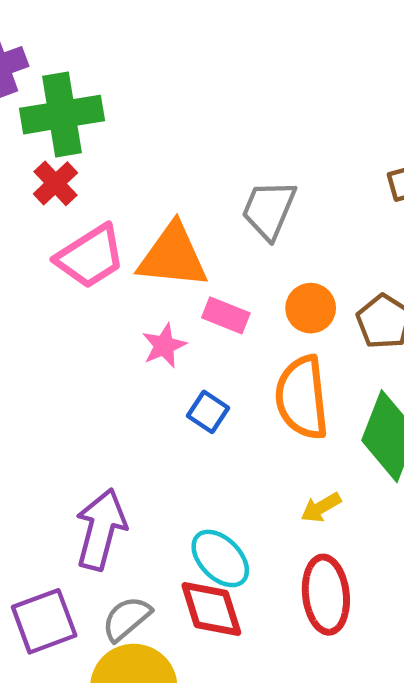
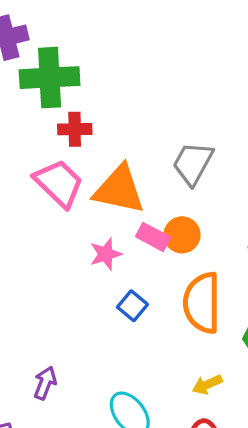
red cross: (55, 183) -> (75, 129), moved, turned 36
pink trapezoid: (90, 257) -> (59, 183), turned -110
orange circle: (311, 308) -> (182, 235), moved
purple arrow: (101, 529) -> (45, 383), size x0.6

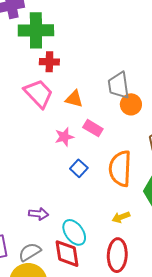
gray trapezoid: (193, 163) -> (119, 85), turned -40
orange triangle: (119, 190) -> (74, 99), size x0.6
orange circle: (182, 235) -> (131, 104), moved
purple arrow: (45, 383) -> (39, 214), moved, turned 72

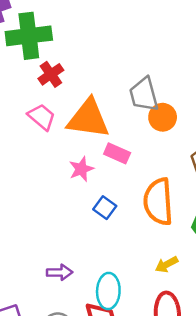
red cross: (49, 62) -> (51, 74), turned -30
pink trapezoid: (39, 94) -> (42, 117), size x0.7
orange triangle: (74, 99) -> (88, 119), size x1.8
cyan ellipse: (74, 232) -> (108, 291), turned 44

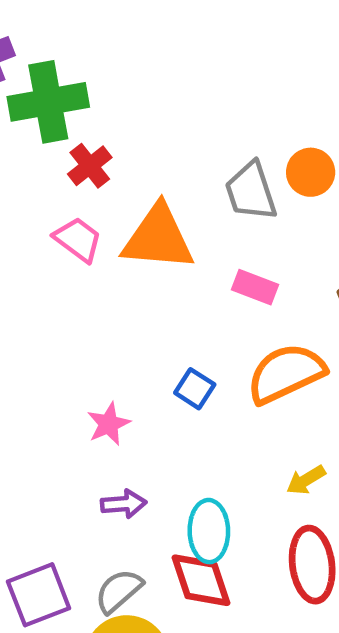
orange circle: (163, 117) -> (311, 172), moved
pink rectangle: (117, 153) -> (255, 287), moved
pink star: (81, 169) -> (109, 424), moved
orange semicircle: (158, 202) -> (286, 373), turned 72

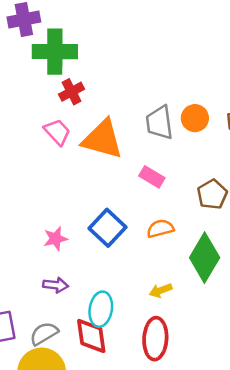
orange semicircle: (286, 373) -> (160, 229), size x0.6
blue square: (195, 389) -> (108, 228), size x1.6

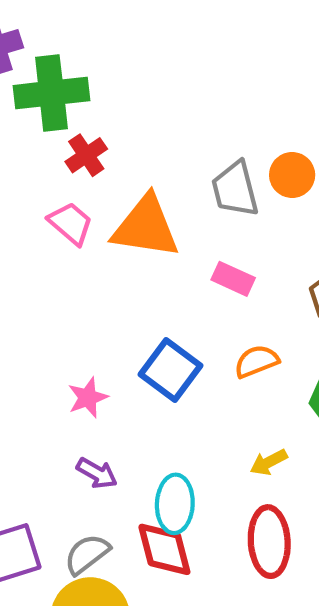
purple arrow: (56, 285) -> (97, 473), turned 30

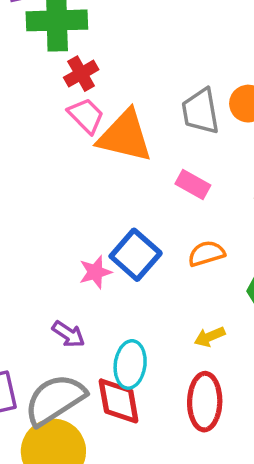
pink trapezoid: (71, 223) -> (86, 116), moved
pink star: (88, 398) -> (95, 272), moved
gray semicircle: (87, 554) -> (55, 400), size x1.6

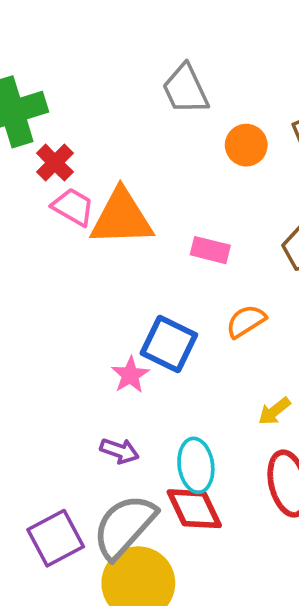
gray trapezoid: (200, 111) -> (185, 89), moved

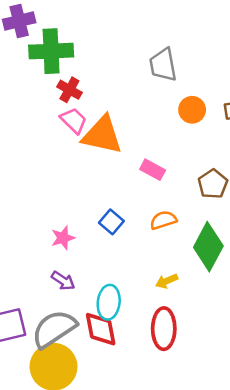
red cross: (55, 163) -> (69, 90), turned -30
blue square: (169, 344) -> (111, 222), size x0.7
pink star: (130, 375) -> (63, 238), moved

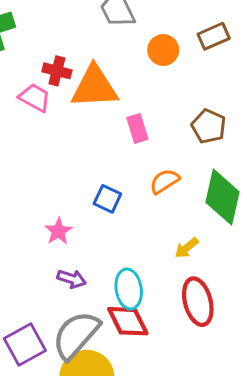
red cross: (69, 90) -> (57, 71), moved
orange triangle: (102, 135) -> (94, 87), moved
pink rectangle: (153, 170) -> (137, 128), turned 60

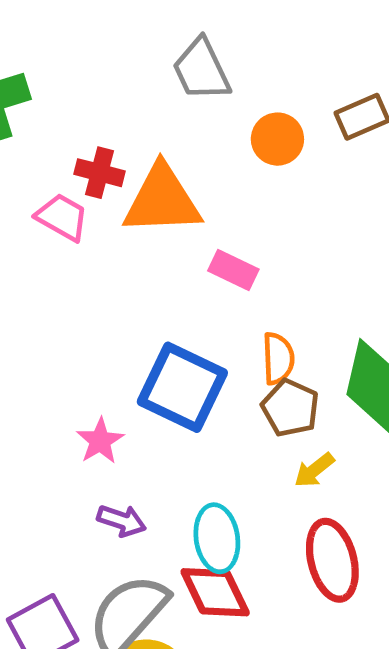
brown pentagon: (209, 126) -> (290, 408), moved
pink rectangle: (137, 128) -> (233, 270), turned -48
orange semicircle: (165, 181) -> (278, 358), turned 120
blue square: (107, 199) -> (182, 387), size x1.8

